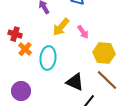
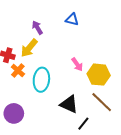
yellow arrow: (61, 27) -> (29, 48), moved
pink arrow: (83, 32) -> (77, 64), moved

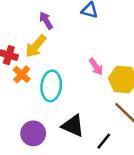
black triangle: (69, 104) -> (73, 126), moved
purple circle: (14, 113) -> (33, 133), moved

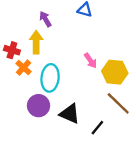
yellow arrow: (36, 46) -> (36, 42), turned 140
purple circle: (33, 133) -> (39, 106), moved

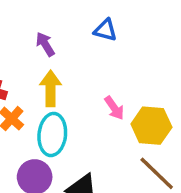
yellow arrow: (36, 42) -> (51, 88), moved

